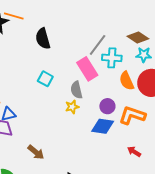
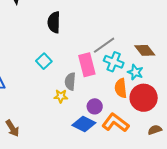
cyan star: (144, 55) -> (135, 72), moved

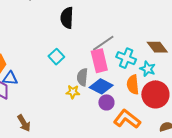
gray line: (104, 45) -> (103, 43), moved
blue diamond: (84, 124) -> (101, 86), moved

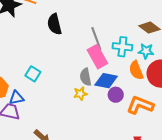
gray line: (103, 43) -> (96, 39), turned -60
cyan square: (56, 57) -> (33, 74), moved

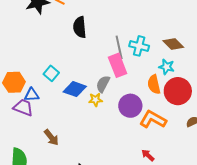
cyan cross: (122, 47) -> (139, 46), moved
gray semicircle: (86, 77) -> (103, 84), turned 30
blue diamond: (106, 81) -> (75, 89), moved
purple circle: (116, 95) -> (130, 106), size x1.5

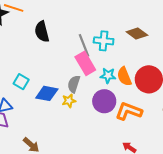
cyan star: (167, 67) -> (108, 76), moved

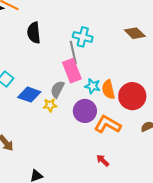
brown diamond: (137, 34) -> (135, 33), moved
cyan cross: (104, 41) -> (83, 37), moved

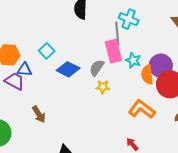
cyan star: (92, 86) -> (133, 60), moved
yellow star: (50, 105) -> (103, 87), moved
purple circle: (85, 111) -> (161, 66), moved

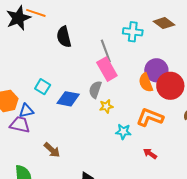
cyan cross: (129, 19) -> (133, 32), moved
cyan star: (133, 60) -> (123, 132), moved

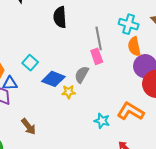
pink rectangle: (107, 69) -> (97, 56), size x0.7
orange semicircle: (146, 83) -> (134, 47), moved
yellow star: (106, 106) -> (69, 92), moved

